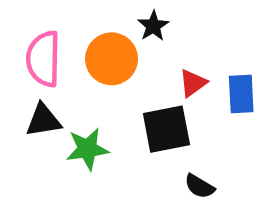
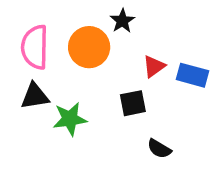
blue rectangle: (241, 94) -> (192, 75), turned -72
black square: (166, 129) -> (133, 103), size x0.7

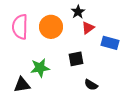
black star: (122, 21) -> (78, 12), moved
red triangle: (154, 66) -> (88, 28), moved
black triangle: (35, 96) -> (22, 85), moved

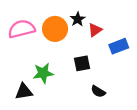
black star: (78, 12) -> (78, 19), moved
pink semicircle: (20, 27) -> (22, 29), turned 75
blue rectangle: (110, 43) -> (119, 46), turned -36

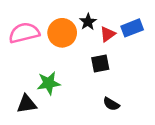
blue rectangle: (119, 46) -> (132, 28), moved
black square: (82, 63) -> (100, 63), moved

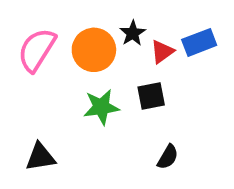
pink semicircle: (24, 33) -> (37, 50), turned -44
green star: (49, 83) -> (101, 107), moved
black semicircle: (111, 104) -> (168, 157), turned -91

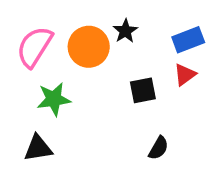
red triangle: (162, 52) -> (185, 75), moved
green star: (101, 107) -> (54, 99), moved

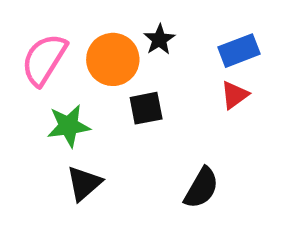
black square: (143, 90) -> (146, 108), moved
black triangle: (38, 148) -> (84, 183), moved, turned -32
black semicircle: (159, 148) -> (201, 188), size x1.4

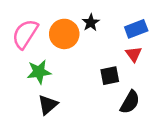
red triangle: (235, 95) -> (134, 54), turned -30
black square: (146, 108) -> (110, 76), moved
black semicircle: (201, 188) -> (130, 102), moved

